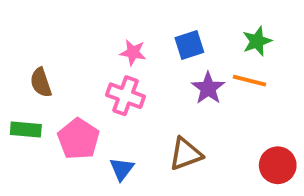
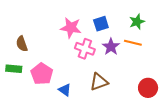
pink star: (133, 52) -> (71, 28), size x1.5
pink cross: (125, 96) -> (85, 49), moved
blue triangle: (122, 169) -> (65, 90), turned -32

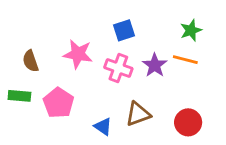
blue square: (101, 24) -> (124, 30), moved
pink star: (71, 28) -> (78, 54), moved
red circle: (148, 88) -> (188, 122), moved
blue triangle: (65, 90) -> (103, 127), moved

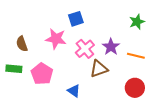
blue square: (124, 30) -> (76, 19), moved
orange line: (185, 60) -> (136, 56), moved
pink cross: (118, 68) -> (85, 49), turned 30
brown triangle: (138, 114) -> (99, 69), moved

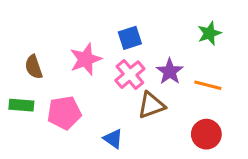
blue square: (76, 19) -> (130, 38), moved
pink star: (56, 39) -> (86, 59), turned -30
pink pentagon: (42, 74) -> (64, 113), turned 30

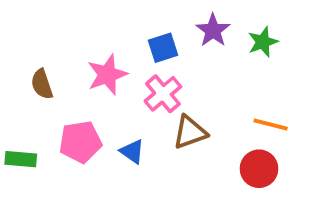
purple star: (170, 72) -> (213, 30), moved
orange line: (208, 85) -> (271, 125), moved
green rectangle: (21, 105) -> (21, 159), moved
blue triangle: (113, 139) -> (132, 151), moved

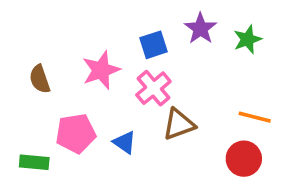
green rectangle: (21, 159) -> (34, 162), moved

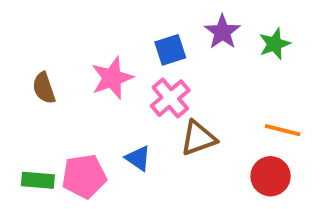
pink pentagon: (76, 133) -> (84, 176), moved

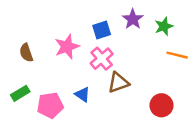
orange line: (283, 130) -> (177, 55), moved
green rectangle: (38, 180) -> (20, 93), moved, turned -36

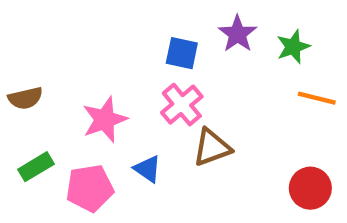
blue square: (102, 30) -> (182, 53), turned 30
pink star: (67, 47) -> (105, 120), moved
brown semicircle: (26, 53) -> (25, 98), moved, turned -84
red circle: (161, 105) -> (310, 188), moved

